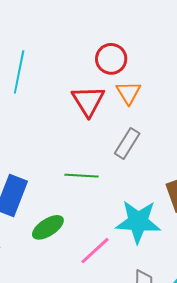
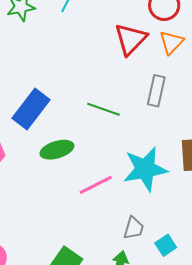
gray rectangle: (127, 143) -> (156, 91), turned -36
cyan star: (138, 222) -> (145, 169), turned -30

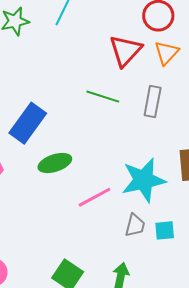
green line: (103, 109) -> (103, 97), moved
gray trapezoid: (134, 228) -> (135, 225), moved
cyan square: (166, 245) -> (165, 230), moved, turned 30

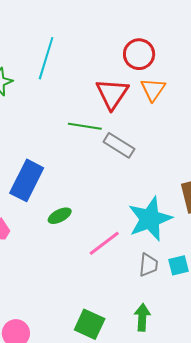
green line: (103, 97) -> (85, 126), moved
gray rectangle: (153, 102) -> (119, 145), moved, turned -60
green ellipse: (55, 163) -> (60, 216), size x0.7

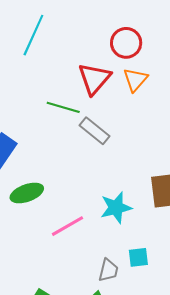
green ellipse: (60, 216) -> (27, 193), size x1.4
cyan star: (150, 219) -> (116, 208), size x0.7
gray trapezoid: (148, 265) -> (108, 270), moved

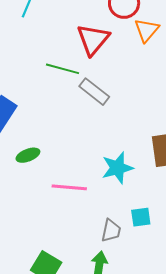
orange triangle: (135, 80) -> (147, 30), moved
green ellipse: (27, 193) -> (28, 155), size x0.7
pink line: (67, 226) -> (69, 187), turned 36

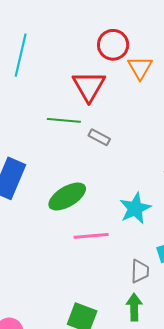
gray rectangle: (94, 92) -> (99, 137), size x0.7
green ellipse: (28, 155) -> (67, 197), moved, size x1.6

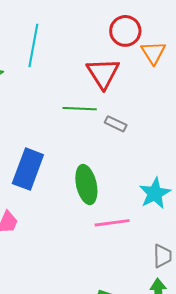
green ellipse: (67, 197) -> (86, 185), turned -69

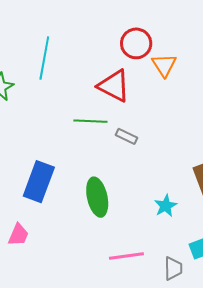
red triangle: (103, 73) -> (114, 86), turned -30
cyan star: (155, 193) -> (166, 206), size x0.7
pink line: (112, 223) -> (126, 256), moved

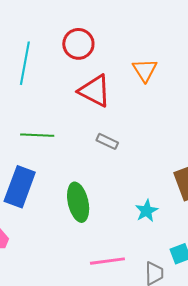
red circle: (136, 43) -> (78, 44), moved
green line: (90, 121) -> (37, 135), moved

